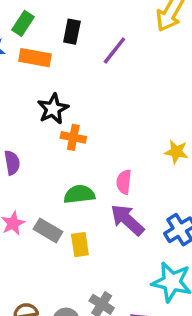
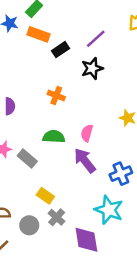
black rectangle: (72, 32) -> (61, 50), moved, turned 35
black star: (53, 109) -> (92, 68), moved
yellow rectangle: (80, 245) -> (45, 196), moved, turned -56

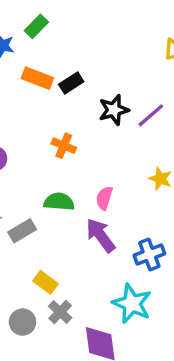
orange rectangle: (39, 34) -> (37, 78), moved
purple line: (96, 39) -> (151, 115), moved
gray rectangle: (27, 159) -> (22, 231), turned -72

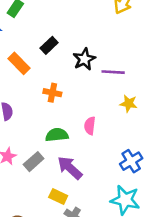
orange rectangle: (37, 78) -> (19, 63), moved, turned 35
purple line: (151, 115) -> (113, 72), moved, turned 55
purple arrow: (101, 235) -> (70, 168), moved

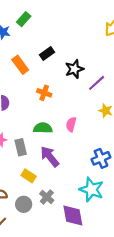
purple line: (113, 72) -> (97, 83), turned -54
gray rectangle: (34, 162) -> (21, 147), turned -70
yellow rectangle: (58, 196) -> (29, 176), moved

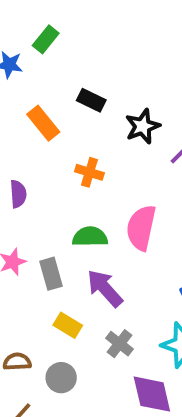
black rectangle: (47, 53) -> (91, 100), turned 64
pink semicircle: (71, 124) -> (141, 228), size x1.6
gray cross: (47, 197) -> (119, 344), moved

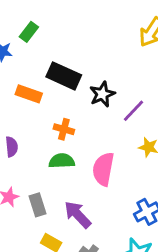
black rectangle: (91, 100) -> (64, 76), size x1.6
orange rectangle: (43, 123) -> (29, 94), turned -30
green semicircle: (90, 237) -> (62, 161), moved

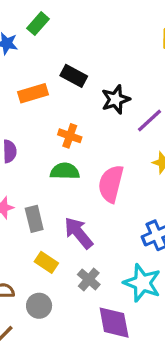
black rectangle: (64, 76) -> (74, 76), size x0.7
orange rectangle: (29, 94) -> (33, 93), turned -40

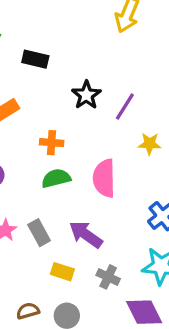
black rectangle: (74, 76) -> (35, 59), moved

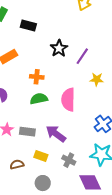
gray rectangle: (39, 233) -> (27, 132), turned -56
brown semicircle: (28, 311) -> (17, 164), moved

